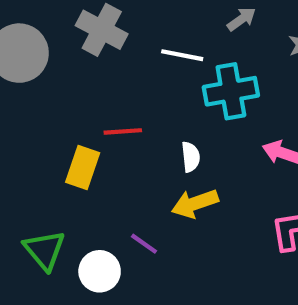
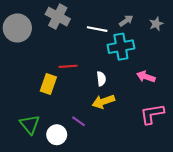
gray arrow: (241, 19) -> (126, 21), moved

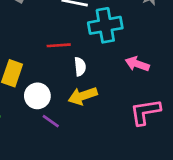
red line: (68, 66) -> (59, 45), moved
white circle: (57, 135) -> (37, 96), moved

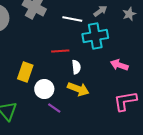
yellow arrow: (83, 96) -> (78, 89), turned -140

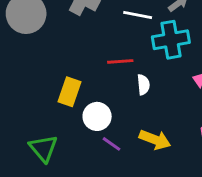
yellow arrow: (78, 89) -> (155, 140), moved

